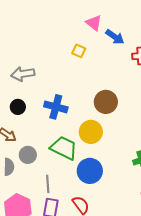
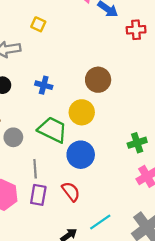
yellow square: (79, 51) -> (38, 24), moved
blue cross: (56, 107) -> (44, 85), size x0.7

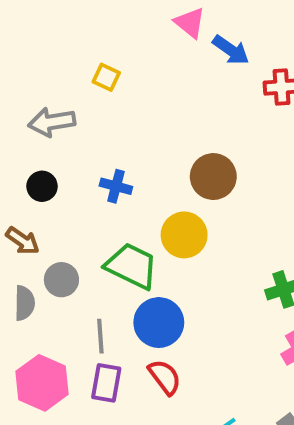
blue circle: (81, 155) -> (159, 323), moved

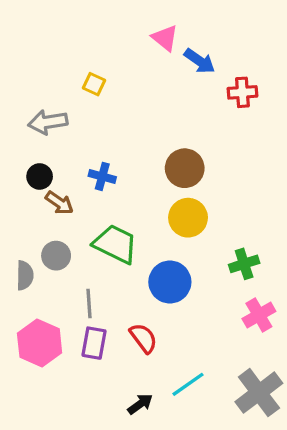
yellow circle: (184, 235) -> (188, 218), moved
brown arrow: (23, 241) -> (59, 203), moved
blue circle: (159, 323) -> (170, 282), moved

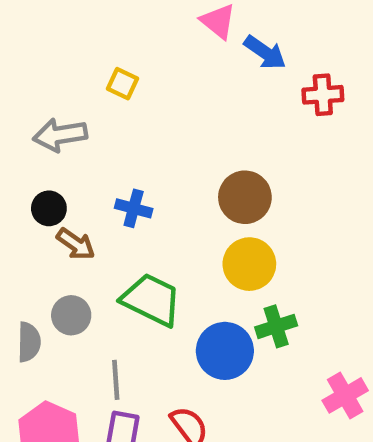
green cross: (244, 264) -> (276, 326), moved

